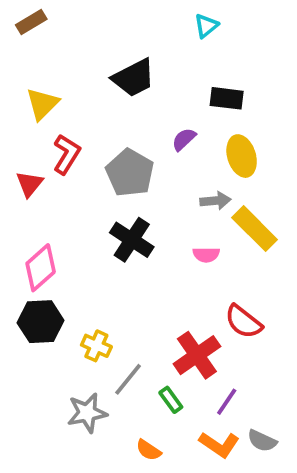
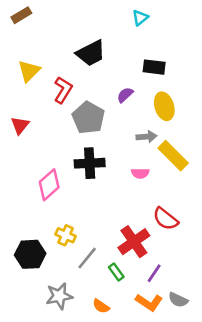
red L-shape: (67, 154) -> (63, 90), moved
black cross: (132, 240) -> (90, 163), turned -36
pink diamond: (41, 268) -> (49, 185), moved
black hexagon: (41, 322) -> (30, 254), moved
gray star: (87, 413) -> (59, 296), moved

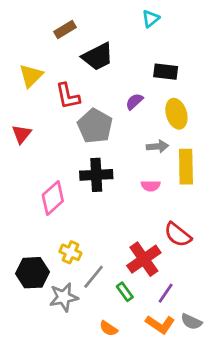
brown rectangle: (21, 15) -> (65, 29), moved
red L-shape: (63, 90) -> (68, 96), turned 136
yellow rectangle: (173, 156) -> (186, 167), turned 44
gray star: (59, 296) -> (64, 297), moved

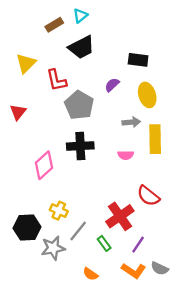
cyan triangle: (151, 19) -> (80, 16), moved

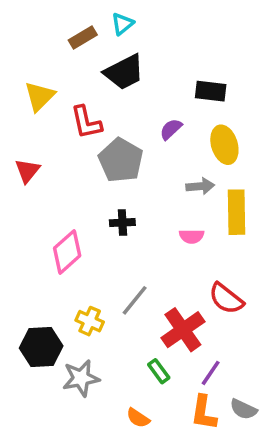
black cross: (80, 146) -> (122, 223), size x0.6
gray line: (78, 231) -> (135, 300), moved
orange L-shape: (134, 271) -> (204, 413), turned 65

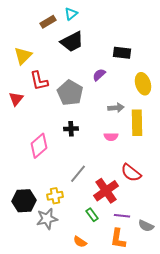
red L-shape: (86, 122) -> (39, 81), moved
yellow ellipse: (224, 145) -> (143, 84), moved
yellow cross: (90, 321) -> (55, 196), moved, turned -35
purple line: (211, 373) -> (122, 216), turned 63
gray semicircle: (243, 409) -> (146, 226), moved

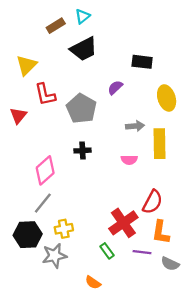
red semicircle: (131, 173) -> (153, 202), turned -100
gray line: (78, 174) -> (43, 203), moved
orange L-shape: (118, 239) -> (161, 232), moved

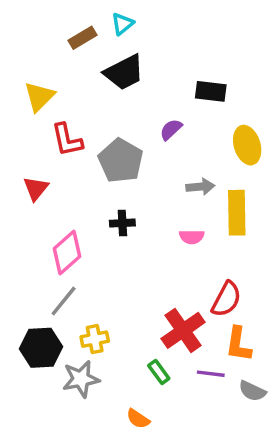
red triangle: (18, 116) -> (36, 188), moved

